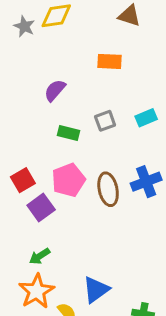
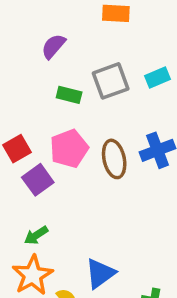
gray square: (105, 121) -> (111, 81), size x1.5

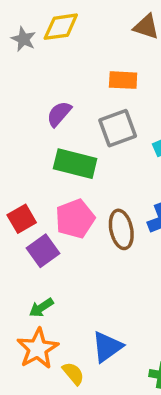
gray square: (111, 81) -> (118, 128), moved
green rectangle: (69, 95) -> (75, 164), size x1.6

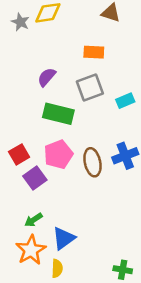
blue triangle: (107, 347) -> (64, 238), moved
yellow semicircle: (73, 373) -> (57, 268), turned 42

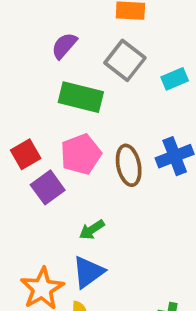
gray square: (90, 88) -> (125, 60), turned -32
green arrow: (34, 220) -> (92, 230), moved

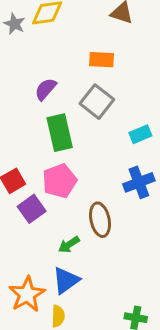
cyan rectangle: (175, 79) -> (140, 134), moved
green rectangle: (81, 97) -> (60, 133), turned 63
brown ellipse: (129, 165) -> (100, 220), moved

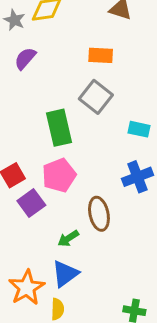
purple semicircle: (46, 89) -> (25, 58), moved
cyan rectangle: (140, 134) -> (139, 129), turned 35

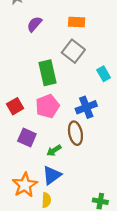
purple semicircle: (25, 58) -> (34, 24), moved
cyan rectangle: (139, 129) -> (104, 74), turned 48
blue cross: (137, 177) -> (86, 107), moved
purple square: (31, 203) -> (27, 137), moved, turned -30

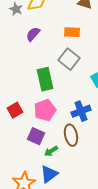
purple square: (27, 137) -> (36, 136), moved

